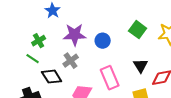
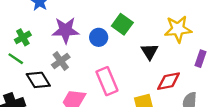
green square: (138, 30) -> (122, 24), moved
black triangle: (141, 66) -> (150, 52), moved

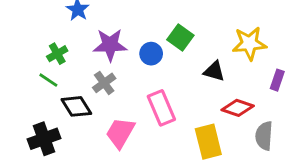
black triangle: (150, 52) -> (214, 71), turned -42
red diamond: (169, 81) -> (238, 108), turned 30

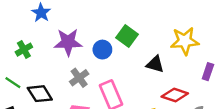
green line: (48, 80) -> (13, 83), moved
gray cross: (104, 83) -> (79, 78), moved

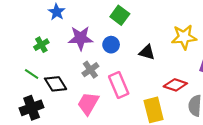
green square: (127, 36) -> (120, 15), moved
black triangle: (155, 64) -> (147, 52), moved

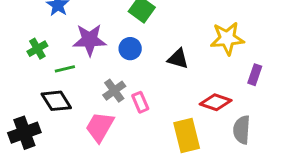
gray cross: (90, 70) -> (114, 91), moved
green line: (32, 74) -> (65, 69), moved, turned -48
pink rectangle: (119, 85) -> (140, 102), size x0.6

